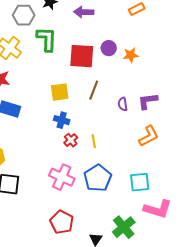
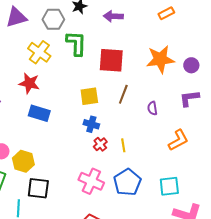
purple circle: (109, 48) -> (191, 65), moved
orange star: (131, 55) -> (160, 59), size x1.8
purple L-shape: (148, 101) -> (189, 98), moved

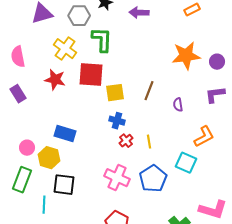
red square: (111, 60) -> (91, 75), moved
blue rectangle: (39, 113) -> (65, 134), moved
cyan square: (169, 186) -> (186, 163), moved, turned 30

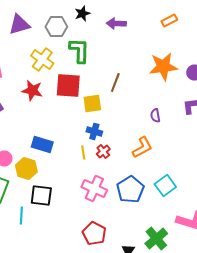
brown line: (149, 91) -> (115, 82), moved
orange L-shape: (204, 137) -> (142, 148), moved
yellow line: (149, 142) -> (83, 152), moved
cyan square: (186, 163) -> (165, 186), moved, turned 30

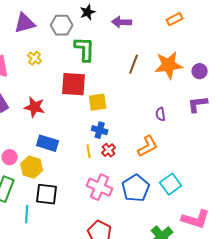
yellow cross: (42, 60) -> (35, 58), moved, size x0.6
brown line: (115, 82) -> (134, 64), moved
red star: (32, 90) -> (35, 107), moved

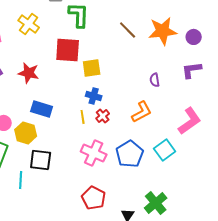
yellow cross: (35, 58) -> (29, 24), size x1.5
brown line: (134, 64) -> (128, 30), turned -66
pink L-shape: (196, 219) -> (190, 121), moved, turned -52

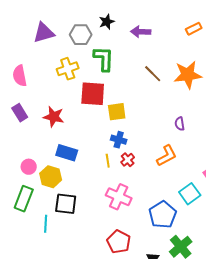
yellow cross: (29, 24) -> (68, 69), moved, turned 35
blue pentagon: (130, 154) -> (163, 215), moved

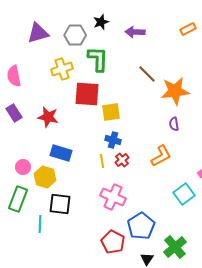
orange star: (188, 75) -> (175, 91), moved
blue pentagon: (163, 215) -> (141, 226), moved

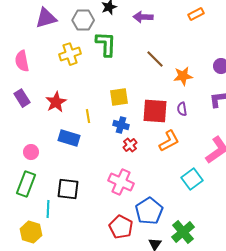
orange star: (175, 91) -> (183, 76), size x0.7
red square: (87, 94) -> (155, 111), moved
red star: (48, 117) -> (56, 102), turned 30
yellow line: (102, 161) -> (88, 116), moved
yellow hexagon: (45, 177) -> (31, 232), moved

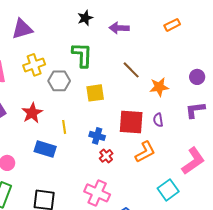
gray hexagon: (83, 20) -> (59, 81), moved
yellow cross: (70, 54) -> (34, 65), moved
yellow square: (119, 97) -> (95, 93), moved

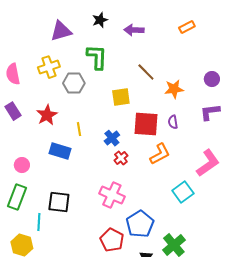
purple triangle: (22, 29) -> (61, 31), moved
yellow square: (95, 93) -> (121, 97), moved
blue cross: (97, 136) -> (112, 138), turned 35

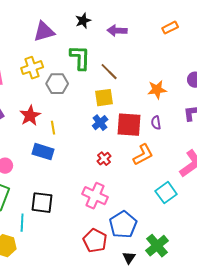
brown line: (146, 72) -> (109, 72), moved
yellow line: (79, 129) -> (53, 128), moved
blue cross: (112, 138) -> (100, 123), moved

